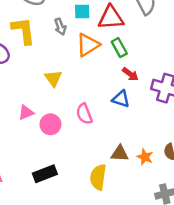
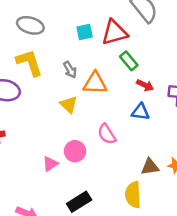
gray arrow: (60, 27) -> (70, 70), moved
orange triangle: (88, 45) -> (95, 83), moved, turned 45
pink triangle: (26, 112) -> (50, 164), moved

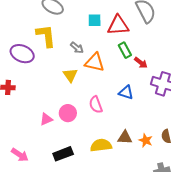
gray arrow: (70, 70) -> (77, 48), turned -32
red arrow: (145, 85) -> (141, 63), moved
yellow semicircle: (133, 195) -> (101, 145), moved, turned 75

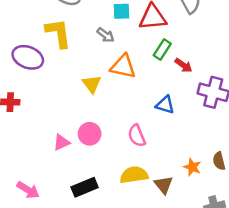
gray arrow: (77, 48) -> (105, 35), moved
green rectangle: (125, 50) -> (162, 49), turned 63
pink semicircle: (96, 105) -> (137, 136), moved
brown triangle: (125, 137) -> (164, 185), moved, turned 49

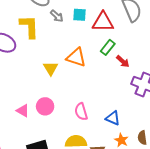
gray arrow: (105, 35) -> (57, 16), moved
blue triangle: (165, 105) -> (113, 118), moved
pink triangle: (61, 142) -> (23, 111), turned 48

